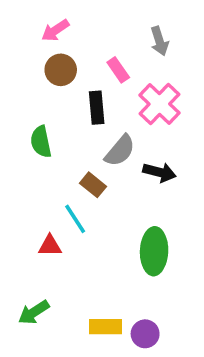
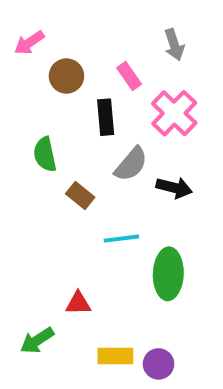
pink arrow: (55, 30) -> (29, 43), moved
brown rectangle: (93, 185) -> (80, 195), moved
cyan line: (75, 219) -> (121, 239), moved, turned -64
red triangle: (50, 246) -> (78, 303), moved

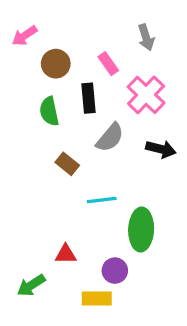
green semicircle: (45, 154) -> (49, 111), moved
black arrow: (174, 188) -> (161, 149), moved
purple circle: (159, 364) -> (115, 271), moved

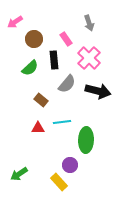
green semicircle: (49, 111) -> (30, 68), turned -120
black arrow: (161, 149) -> (98, 91), size x1.4
red triangle: (66, 254) -> (38, 128), moved
yellow rectangle: (97, 298) -> (59, 182), turned 48

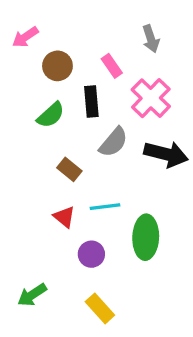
red triangle: (38, 128) -> (64, 217), turned 40
purple circle: (70, 165) -> (91, 254), moved

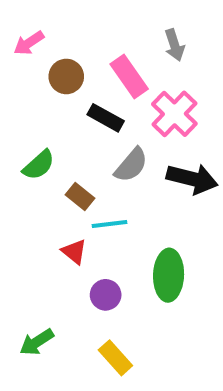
pink rectangle: (112, 66) -> (129, 76), size x1.5
black rectangle: (91, 102) -> (106, 118), turned -56
green semicircle: (51, 115) -> (39, 165), moved
cyan line: (105, 207) -> (110, 224), moved

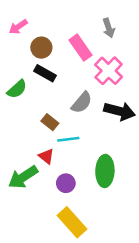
black rectangle: (106, 118) -> (45, 73), moved
green semicircle: (39, 165) -> (17, 89), moved
green arrow: (37, 342) -> (23, 177), moved, size x1.4
yellow rectangle: (115, 358) -> (72, 222), size x1.4

